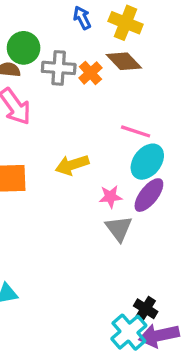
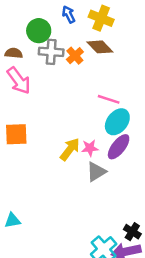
green circle: (24, 48) -> (39, 31), moved
yellow arrow: (72, 165) -> (70, 149), moved, turned 145
gray triangle: (119, 228) -> (96, 172), turned 35
black cross: (146, 309) -> (132, 232), moved

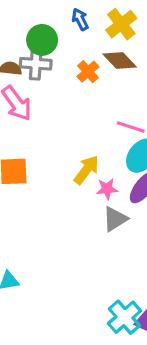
yellow cross: (101, 18) -> (121, 24), turned 30
gray cross: (51, 52) -> (36, 64), moved
yellow arrow: (70, 149) -> (86, 170), moved

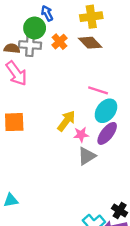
blue arrow: (80, 19) -> (47, 13), moved
yellow cross: (121, 24) -> (91, 17), turned 30
orange cross: (88, 72) -> (60, 42), moved

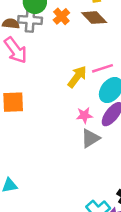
pink line: (98, 90) -> (102, 68), turned -36
yellow arrow: (66, 121) -> (77, 77), moved

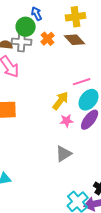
yellow arrow: (77, 77) -> (61, 101), moved
gray triangle: (90, 138) -> (64, 154), moved

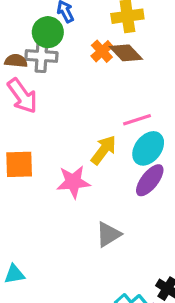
orange cross: (48, 39) -> (102, 51), moved
pink star: (67, 121) -> (73, 182), moved, size x1.5

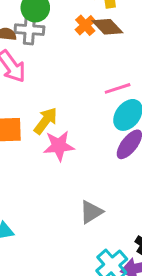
yellow arrow: (104, 150) -> (46, 121), moved
gray triangle: (108, 234) -> (91, 212), moved

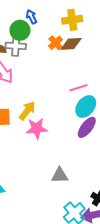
brown diamond: (107, 27) -> (71, 44), turned -50
gray triangle: (91, 212) -> (60, 175), turned 30

